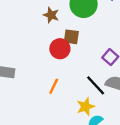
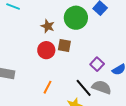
red circle: (60, 49) -> (46, 50), moved

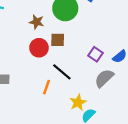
gray semicircle: (102, 87) -> (104, 78), turned -54
black line: (84, 88) -> (62, 72), moved

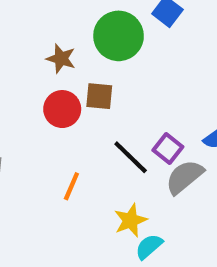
purple square: (95, 54) -> (168, 148), moved
black line: (62, 72) -> (131, 157), moved

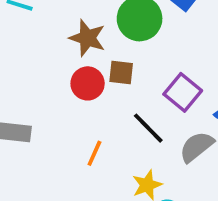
brown star: (61, 59) -> (87, 38), size x1.4
purple square: (168, 148) -> (183, 92), moved, size x1.4

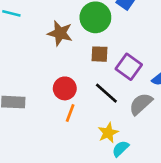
brown square: (121, 72) -> (99, 54), moved
red circle: (88, 83) -> (65, 88), moved

